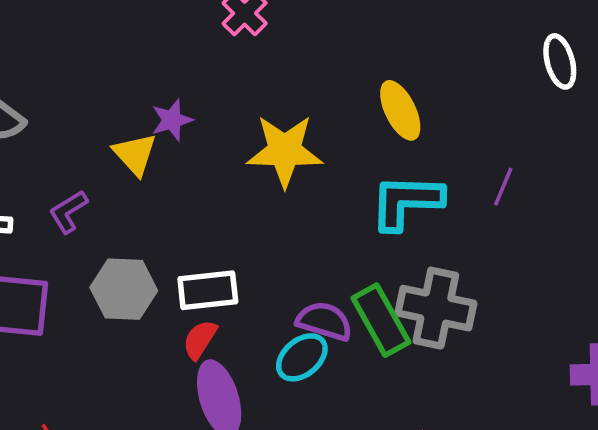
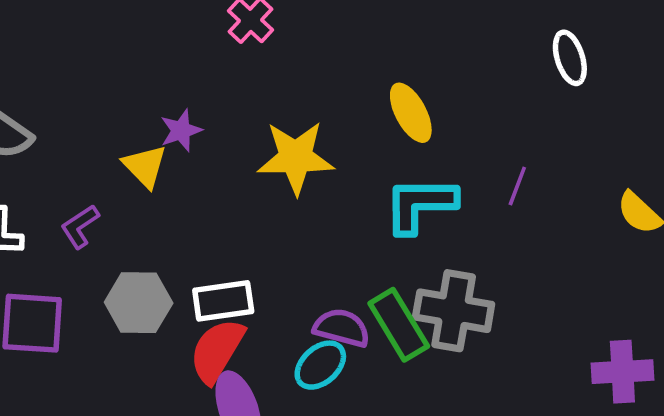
red semicircle: (200, 339) -> (217, 351), size x1.6

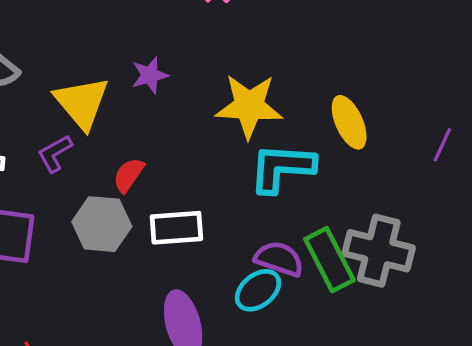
yellow ellipse: (411, 113) -> (349, 122), moved
yellow triangle: (145, 166) -> (82, 103), moved, size x1.4
cyan L-shape: (420, 205) -> (282, 168), moved
red semicircle: (217, 351) -> (129, 175), moved, size x0.6

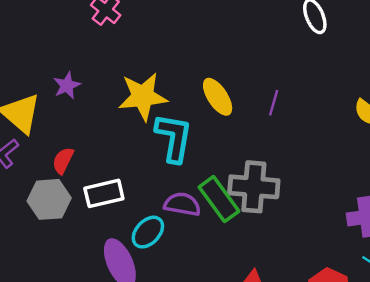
purple line: (442, 145) -> (274, 103), moved
cyan L-shape: (282, 168) -> (174, 138), turned 105
cyan ellipse: (258, 290) -> (148, 232), moved

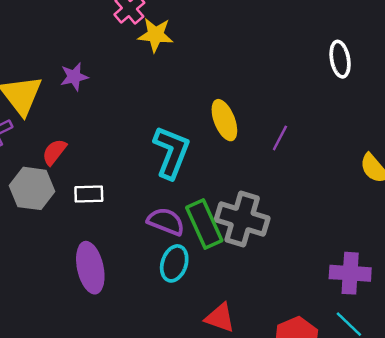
yellow star: (143, 96) -> (156, 35), moved, size x0.7
white rectangle: (104, 193) -> (89, 194), size x0.7
cyan ellipse: (148, 232) -> (174, 263), moved, turned -36

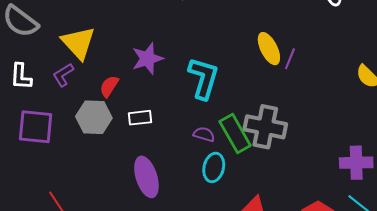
purple star: (74, 77) -> (147, 59), moved, size x1.4
yellow ellipse: (224, 120) -> (269, 49), moved
purple semicircle: (166, 221) -> (204, 134), size x0.7

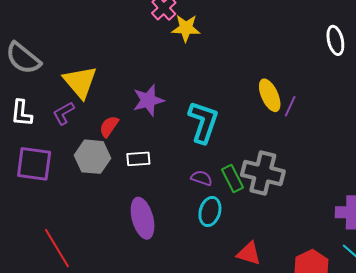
green rectangle: (235, 134) -> (233, 179), size x0.7

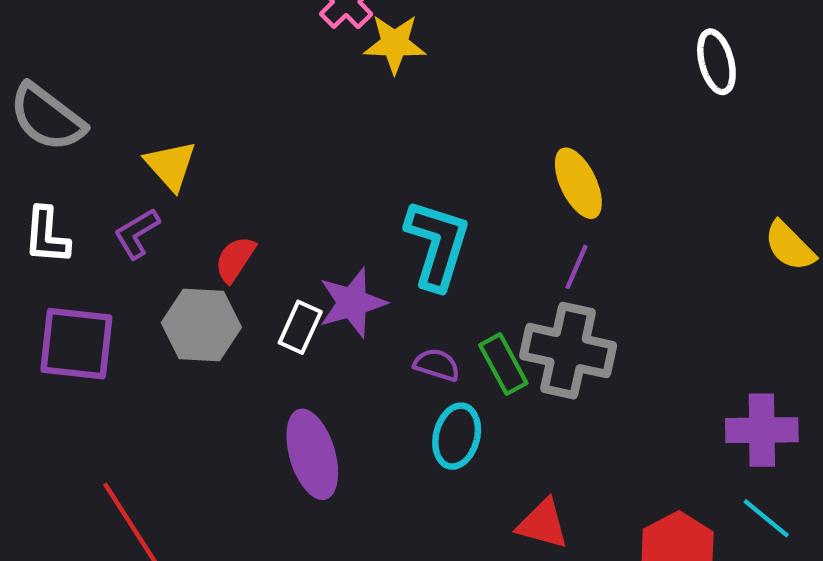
yellow triangle: (80, 82) -> (171, 165), size x0.7
purple star: (148, 100) -> (352, 303), moved
purple line: (290, 106) -> (576, 267), moved
white rectangle: (138, 159) -> (300, 327), turned -60

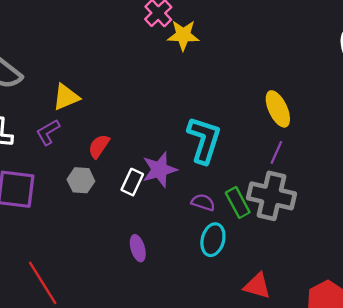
yellow triangle: (171, 165) -> (66, 97), turned 48
gray hexagon: (201, 325) -> (81, 180), size x0.7
purple ellipse: (312, 454) -> (138, 248), size x0.6

